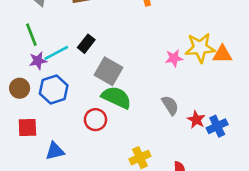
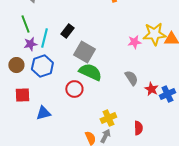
cyan line: (56, 53) -> (44, 38), turned -48

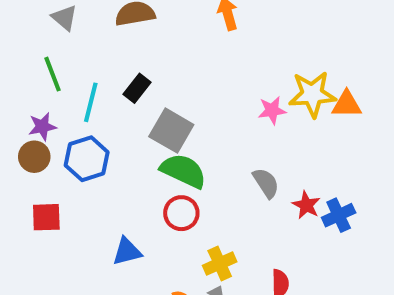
purple star: (30, 44) -> (42, 126), moved
red circle: (74, 89) -> (181, 213), moved
blue triangle: (43, 113) -> (127, 251), moved

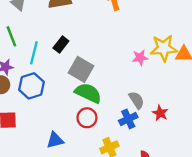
blue cross: (339, 215) -> (128, 119), moved

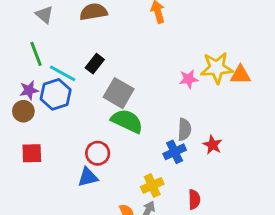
cyan line: (34, 53) -> (63, 73), turned -75
blue hexagon: (31, 86) -> (56, 94), moved
gray semicircle: (137, 100) -> (184, 129), turned 36
red circle: (87, 118) -> (98, 153), moved

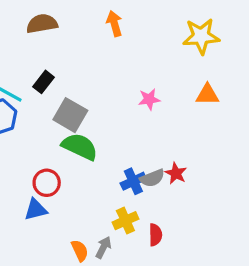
yellow star: (217, 68) -> (201, 36), moved
gray semicircle: (184, 129) -> (152, 178), moved, turned 65
yellow cross: (152, 185) -> (125, 221), moved

